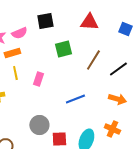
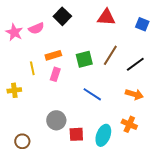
black square: (45, 21) -> (62, 16), turned -36
green square: (63, 49) -> (84, 59), moved
orange rectangle: (12, 53) -> (53, 55), moved
blue line: (75, 99) -> (92, 94), turned 54

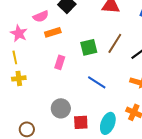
pink star: (14, 32) -> (19, 33), moved
orange rectangle: (53, 55) -> (53, 32), moved
yellow line: (32, 68) -> (15, 57), moved

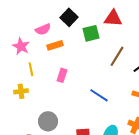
green square: (89, 47) -> (91, 33), moved
yellow line: (15, 57) -> (31, 69), moved
gray circle: (61, 108) -> (48, 121), moved

